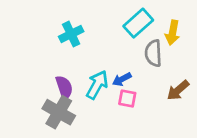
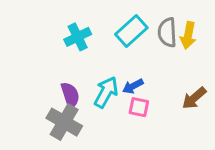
cyan rectangle: (138, 23) -> (131, 31), moved
gray semicircle: (153, 53) -> (167, 32), moved

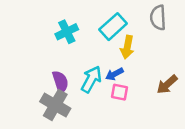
gray semicircle: (167, 32) -> (158, 18), moved
yellow arrow: (188, 35) -> (127, 47), moved

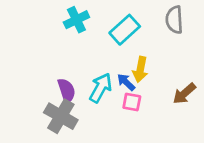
cyan cross: (67, 32) -> (76, 20), moved
yellow arrow: (127, 47) -> (140, 69), moved
blue arrow: (114, 74) -> (126, 82), turned 72

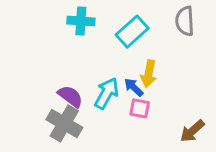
cyan cross: (76, 20) -> (81, 21), turned 30
purple semicircle: (67, 91) -> (70, 96), turned -35
brown arrow: (184, 93) -> (192, 131), moved

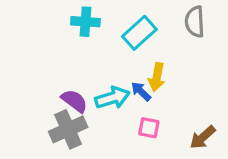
cyan arrow: (106, 93) -> (112, 98), turned 44
pink square: (140, 108) -> (149, 128), moved
gray cross: (64, 123) -> (68, 129), turned 36

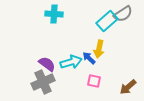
gray semicircle: (195, 22) -> (123, 14), turned -120
cyan rectangle: (139, 33) -> (107, 21), moved

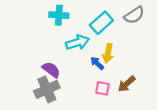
cyan rectangle: (107, 21) -> (101, 23), moved
cyan arrow: (71, 62) -> (77, 42), moved
brown arrow: (128, 87) -> (127, 84), moved

